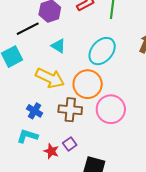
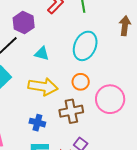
orange circle: (88, 84) -> (81, 82), size x0.6

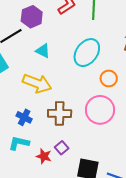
orange circle: (81, 82) -> (109, 78), moved

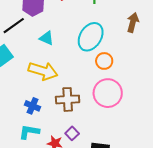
orange circle: (109, 78) -> (104, 61), moved

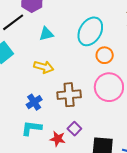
cyan triangle: (47, 38) -> (46, 34), turned -35
yellow arrow: (43, 71) -> (44, 67), size x0.7
blue cross: (32, 106) -> (34, 102), turned 35

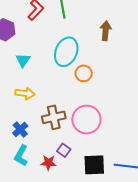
cyan triangle: (46, 34) -> (23, 60), turned -35
pink circle: (109, 87) -> (86, 120), moved
cyan L-shape: (31, 128) -> (21, 156), turned -60

